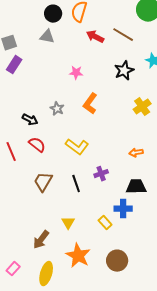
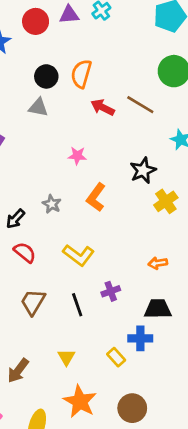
black star: (124, 71) -> (143, 170), moved
black arrow: (30, 120) -> (15, 219), turned 105
brown arrow: (41, 240) -> (18, 371), moved

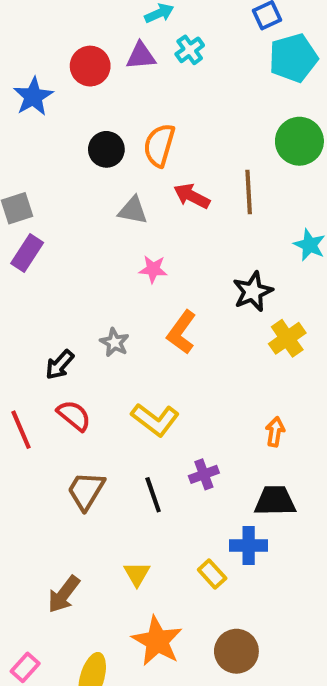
brown line: (140, 105) -> (249, 192), turned 56
gray triangle: (38, 107) -> (133, 210), moved
orange arrow: (158, 263) -> (275, 432), turned 108

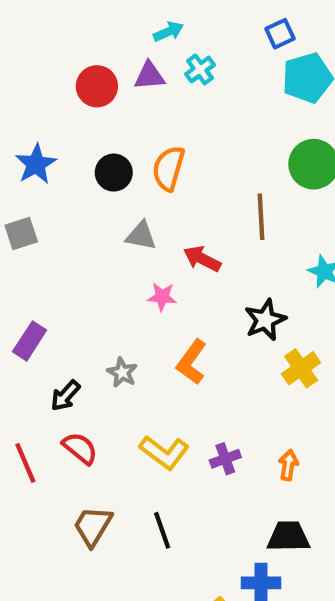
blue star: (33, 97) -> (36, 164), moved
red arrow: (192, 196) -> (202, 259), moved
purple rectangle: (27, 253) -> (30, 341), moved
purple cross: (204, 474) -> (225, 459), moved

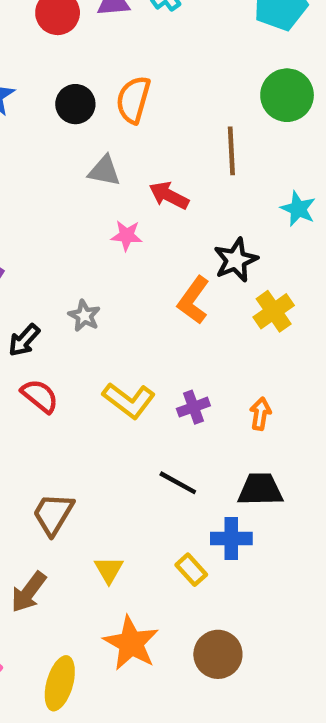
orange L-shape: (192, 362) -> (193, 300), moved
brown trapezoid: (93, 526) -> (53, 514), moved
black line: (162, 530) -> (178, 483), moved, turned -42

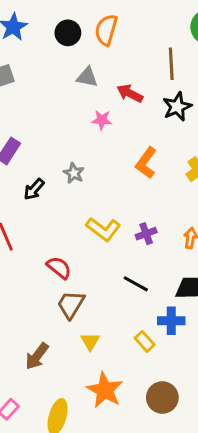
black star: (236, 260) -> (177, 107), moved
red semicircle: (40, 396) -> (59, 268), moved
brown trapezoid: (53, 514) -> (71, 305), moved

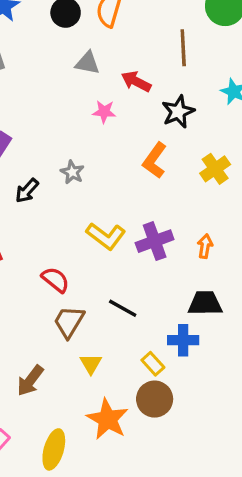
black star: (177, 107) -> (178, 112), moved
purple cross: (146, 234) -> (155, 241), size x1.5
black line: (136, 284) -> (123, 308), moved
brown circle: (162, 398) -> (155, 399), moved

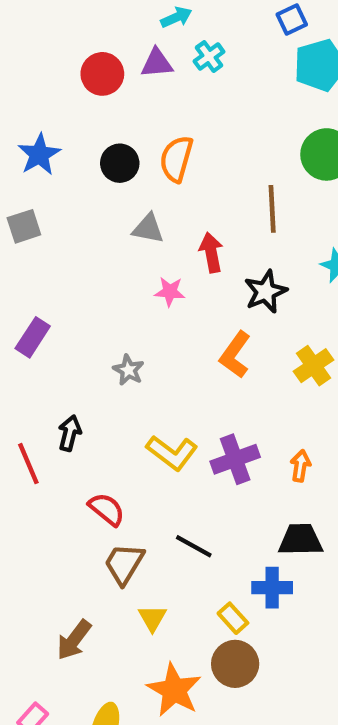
red arrow: (136, 81) -> (211, 252), turned 52
black arrow: (27, 191) -> (70, 433), moved, turned 152

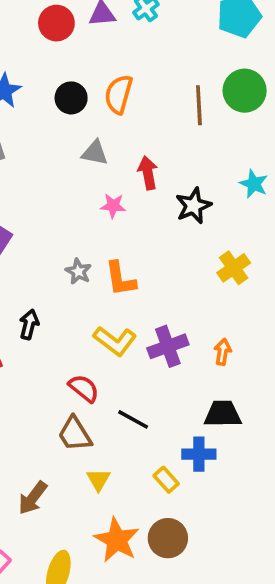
brown line: (272, 209) -> (199, 105), moved
orange L-shape: (235, 355) -> (120, 279), moved, turned -45
red semicircle: (107, 509) -> (84, 388), moved
brown trapezoid: (124, 564) -> (75, 434), turned -63
brown circle: (235, 664) -> (168, 538), moved

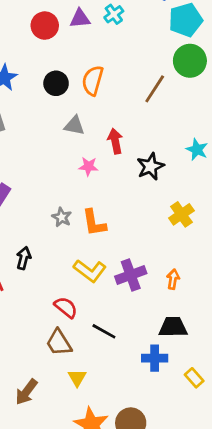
green circle: (245, 91) -> (190, 61), moved
brown line: (199, 105) -> (155, 89), turned 36
yellow rectangle: (166, 480) -> (194, 378), moved

